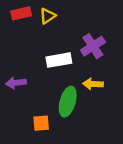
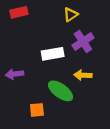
yellow triangle: (48, 16) -> (71, 15), moved
green ellipse: (68, 102) -> (61, 91), turned -70

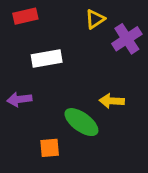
purple cross: (83, 41) -> (127, 39), moved
white rectangle: (53, 54) -> (47, 58), moved

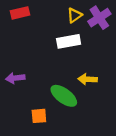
purple cross: (127, 39) -> (99, 18), moved
white rectangle: (47, 58) -> (69, 41), moved

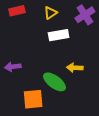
yellow triangle: (74, 15) -> (50, 13), moved
orange square: (39, 116) -> (33, 99), size x1.5

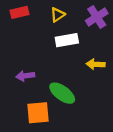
purple arrow: (13, 67) -> (25, 76), moved
yellow arrow: (75, 68) -> (96, 64), moved

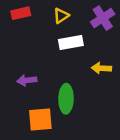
green ellipse: (62, 93) -> (66, 99), turned 55

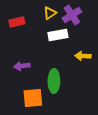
red rectangle: (21, 13) -> (17, 22), moved
purple cross: (103, 18) -> (72, 15), moved

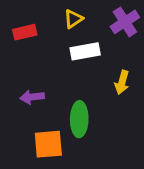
purple cross: (72, 15) -> (125, 22), moved
yellow arrow: (83, 56) -> (122, 82), turned -77

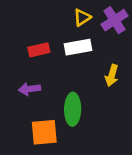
yellow triangle: (73, 19) -> (82, 17), moved
red rectangle: (25, 32) -> (39, 50), moved

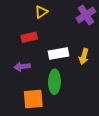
yellow triangle: (82, 17) -> (41, 12), moved
white rectangle: (78, 47) -> (59, 53), moved

